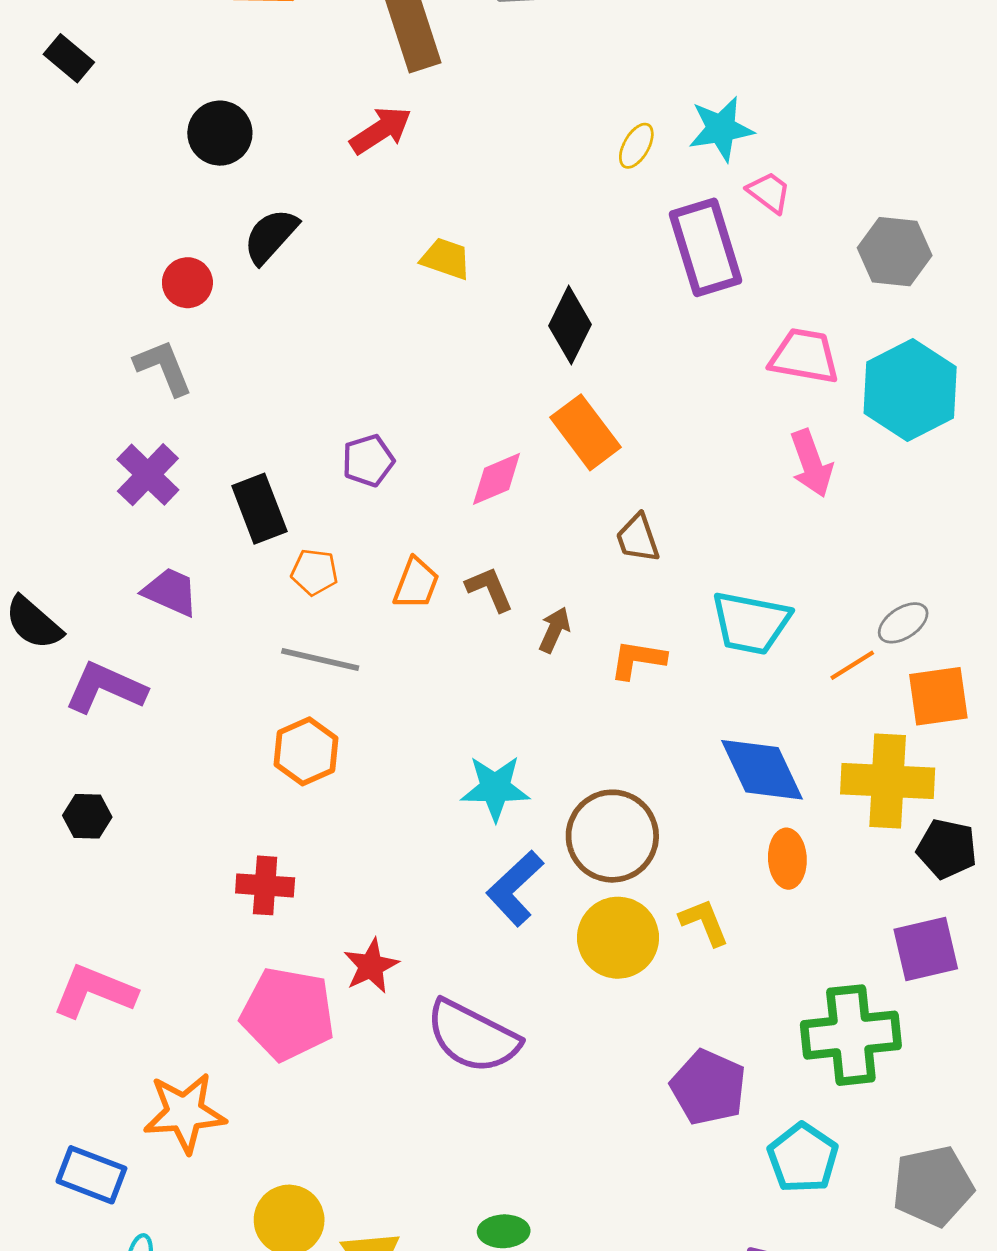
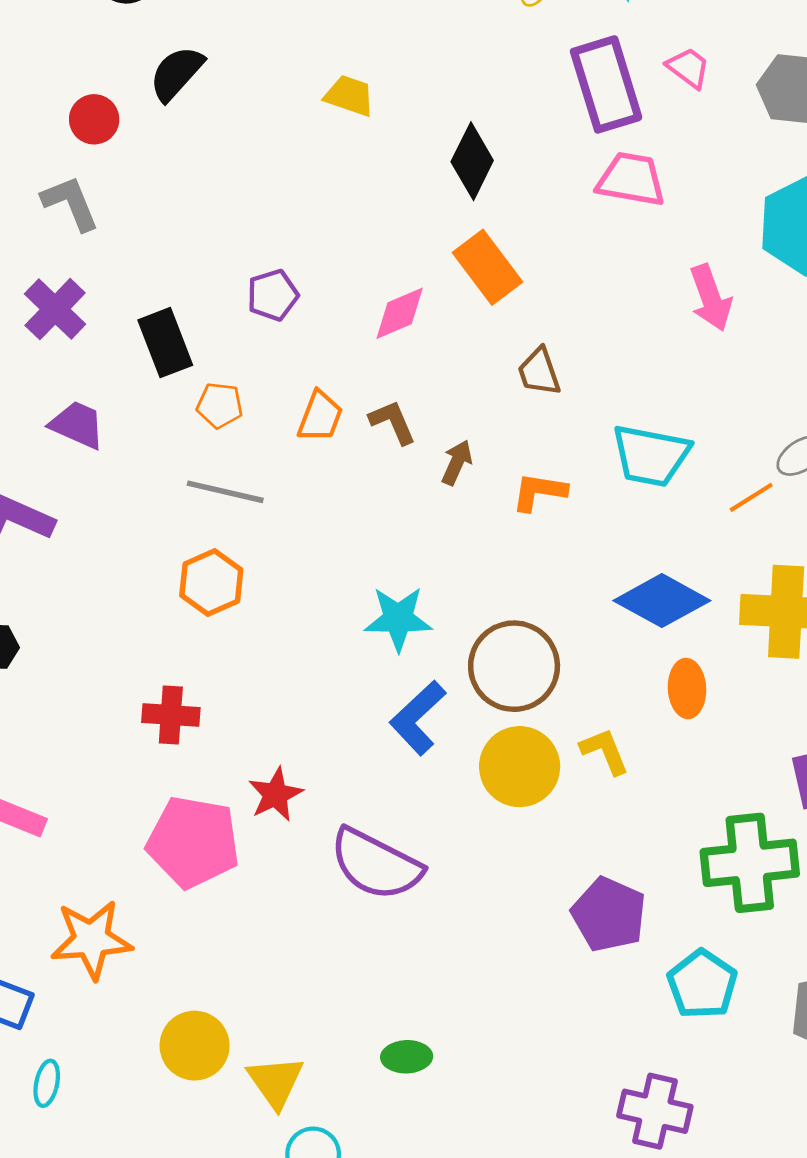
pink trapezoid: (769, 192) -> (688, 68), moved
pink trapezoid: (804, 356) -> (631, 179), moved
blue diamond: (762, 770) -> (662, 601), turned -36

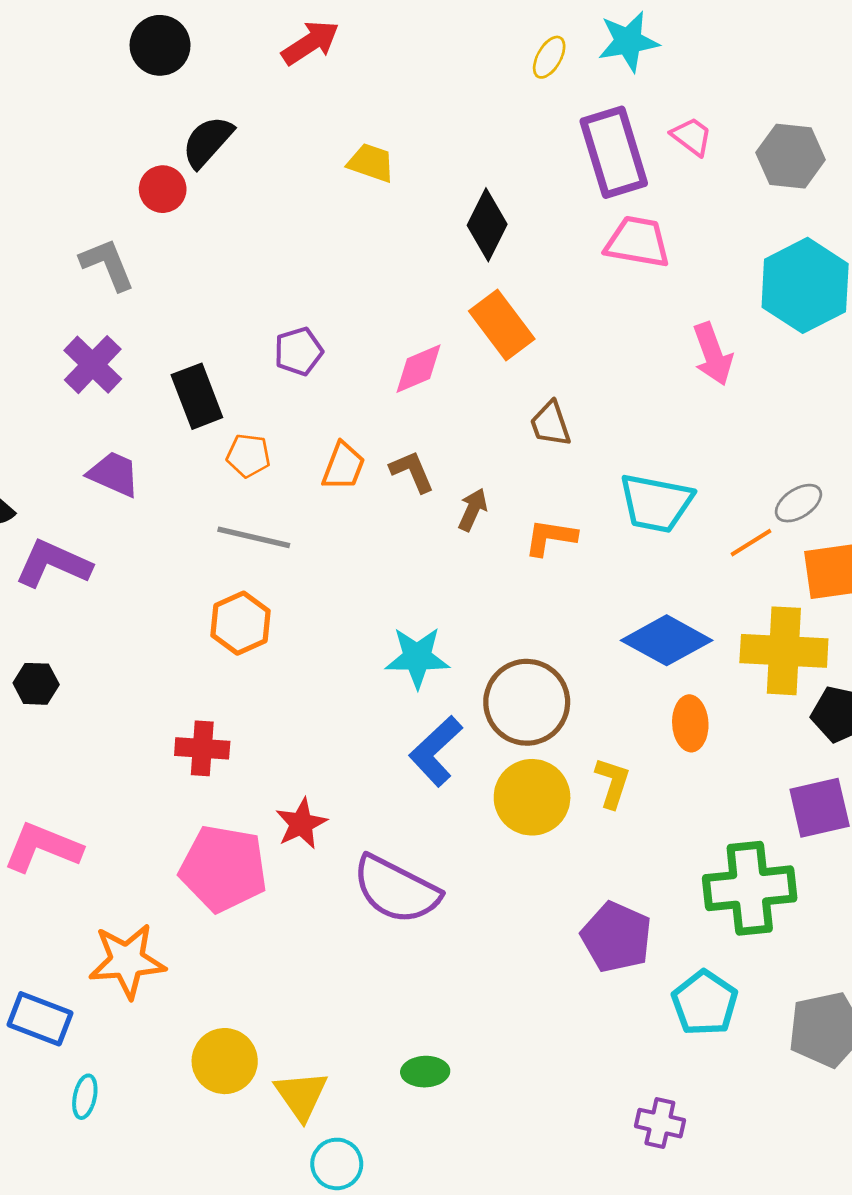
red circle: (94, 119) -> (163, 189), moved
yellow L-shape: (605, 751) -> (612, 783), turned 40
purple cross: (655, 1111) -> (660, 1123), size x0.7

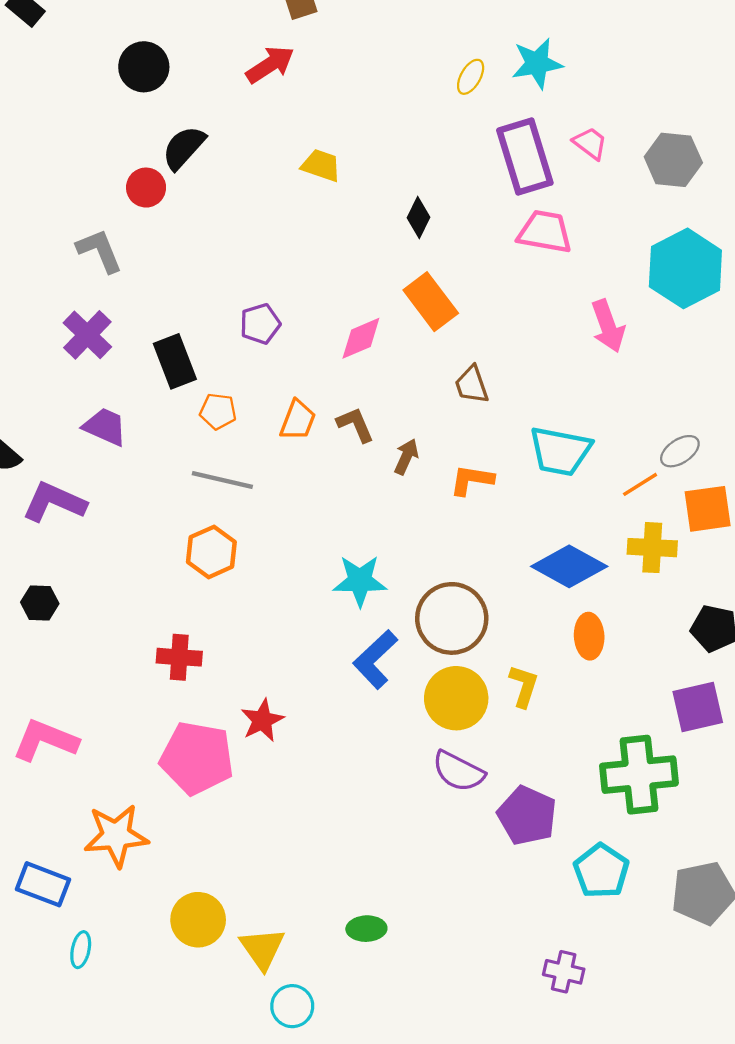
black diamond: (487, 225) -> (419, 217), size x0.7
yellow cross: (784, 651) -> (652, 548), moved, size x0.7
purple semicircle: (396, 890) -> (458, 771), moved, size x0.7

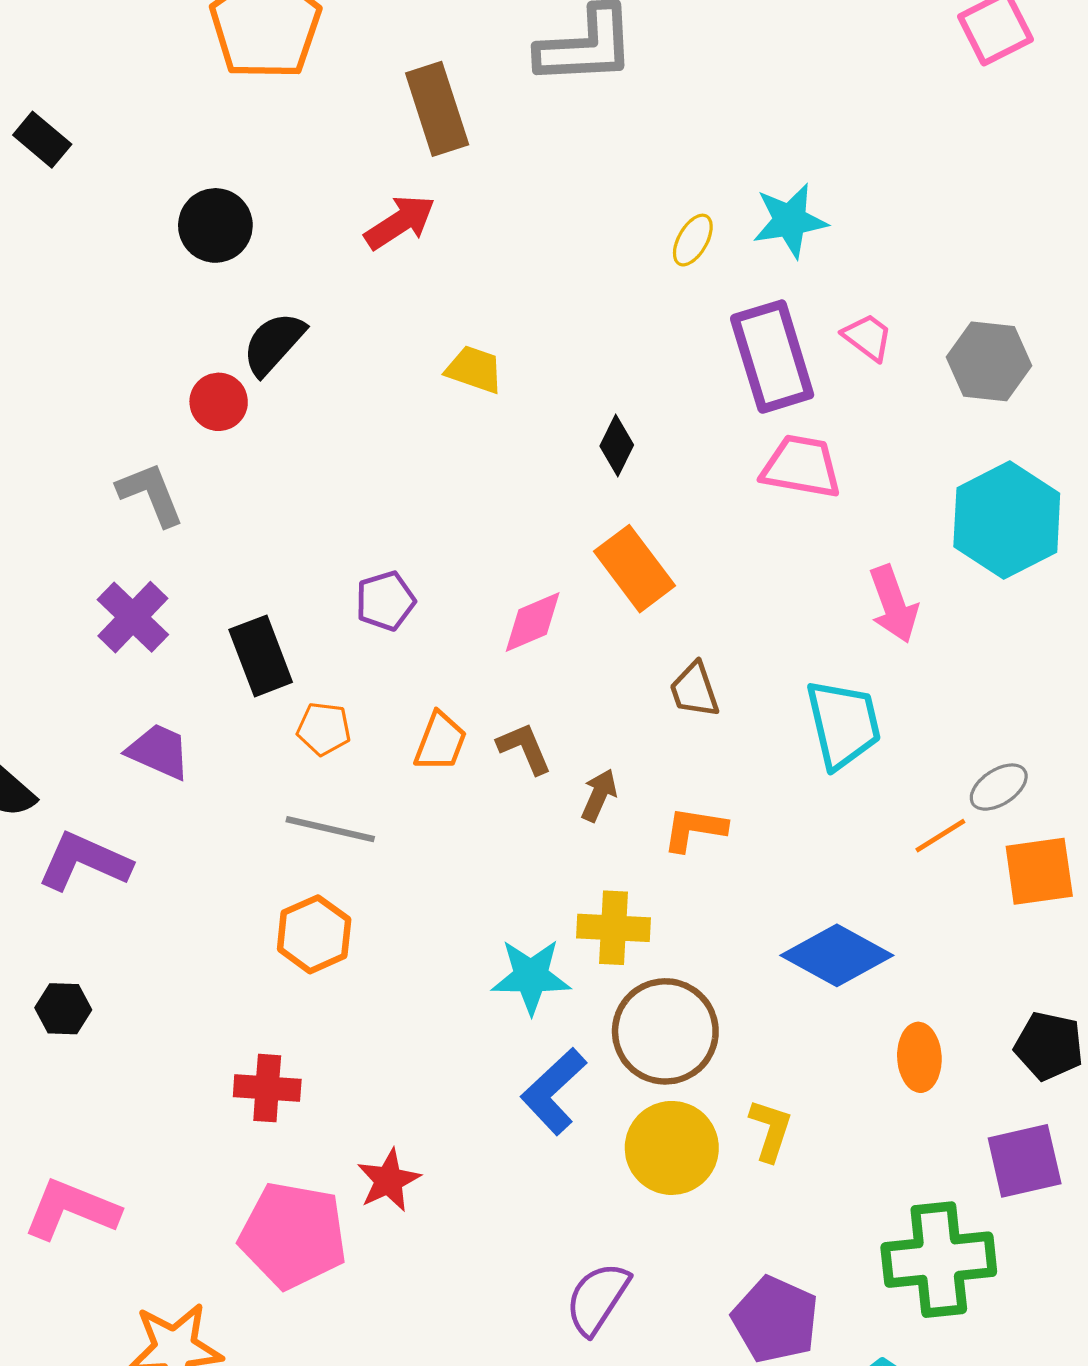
cyan trapezoid: (560, 451) -> (843, 724), moved, turned -114
yellow cross: (652, 548) -> (614, 928), moved
orange ellipse: (589, 636) -> (919, 1057), moved
purple semicircle: (458, 771) -> (597, 1298), moved, turned 96

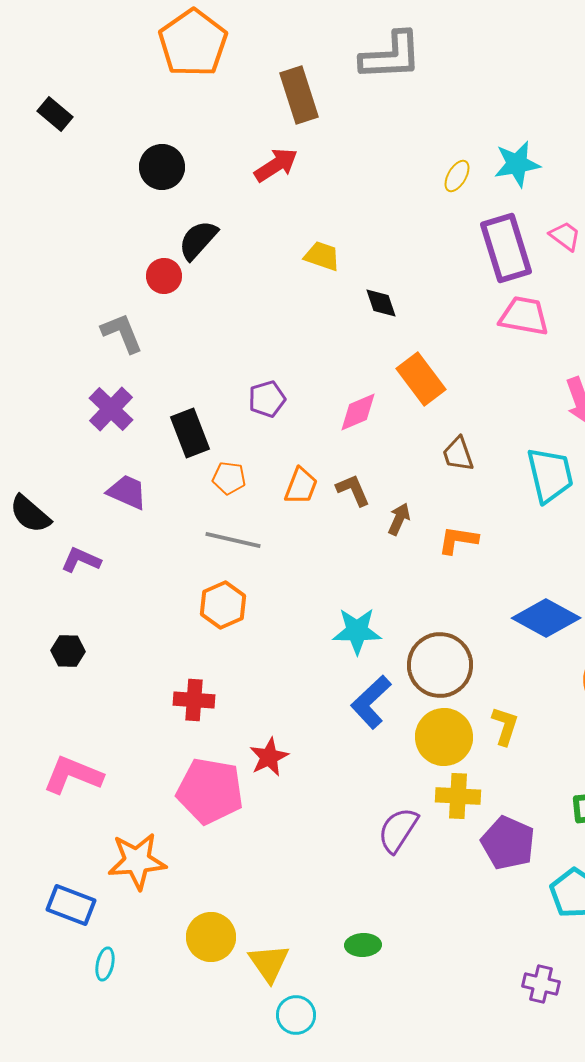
black diamond: (617, 446) -> (381, 303), moved, turned -45
purple L-shape: (84, 861) -> (81, 560), size x0.7
yellow cross: (614, 928) -> (458, 796), moved

